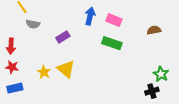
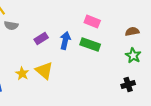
blue arrow: (90, 16) -> (65, 40), moved
green star: (161, 74) -> (133, 56), moved
black cross: (152, 91) -> (128, 84), moved

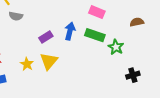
purple rectangle: (41, 38) -> (46, 37), moved
green star: (133, 56) -> (116, 47), moved
yellow triangle: (44, 70) -> (49, 61), turned 30

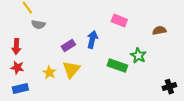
green rectangle: (95, 35) -> (117, 66), moved
black cross: (133, 75) -> (169, 87), moved

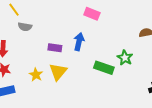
pink rectangle: (119, 21) -> (92, 14), moved
purple rectangle: (68, 46) -> (55, 48), turned 40

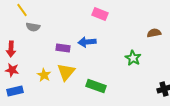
blue arrow: (79, 42) -> (87, 42), turned -108
green rectangle: (104, 68) -> (96, 86), moved

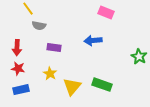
purple rectangle: (63, 48) -> (54, 48), moved
yellow triangle: (66, 72) -> (72, 87), moved

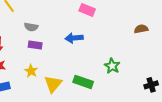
gray semicircle: (39, 26) -> (31, 27), moved
green star: (139, 57) -> (112, 66), moved

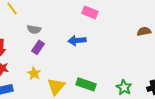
purple rectangle: (35, 45) -> (38, 47), turned -64
green star: (112, 66) -> (124, 87), moved

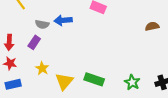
blue arrow: (77, 40) -> (63, 20), moved
purple rectangle: (38, 47) -> (34, 42), moved

